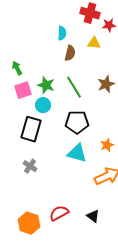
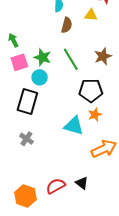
black pentagon: (77, 122) -> (91, 90), moved
orange star: (107, 145) -> (95, 115), moved
black triangle: (93, 216) -> (82, 183), moved

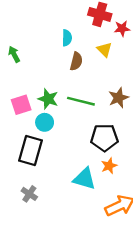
yellow triangle: (91, 15) -> (104, 50), turned 40
green arrow: (13, 40) -> (14, 54), moved
green line: (71, 59) -> (81, 101), turned -45

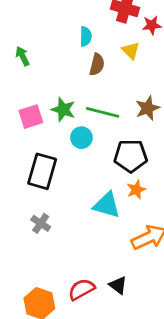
cyan circle: (45, 122) -> (81, 138), moved

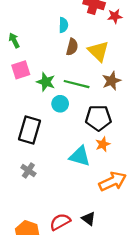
yellow triangle: (131, 50) -> (98, 51), moved, size x1.5
pink square: (31, 117) -> (21, 70), moved

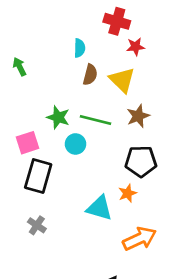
red star: (115, 16) -> (135, 47), moved
pink square: (21, 70) -> (28, 143), moved
black pentagon: (98, 118) -> (141, 161), moved

